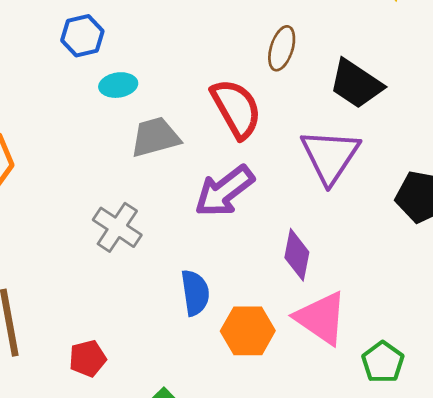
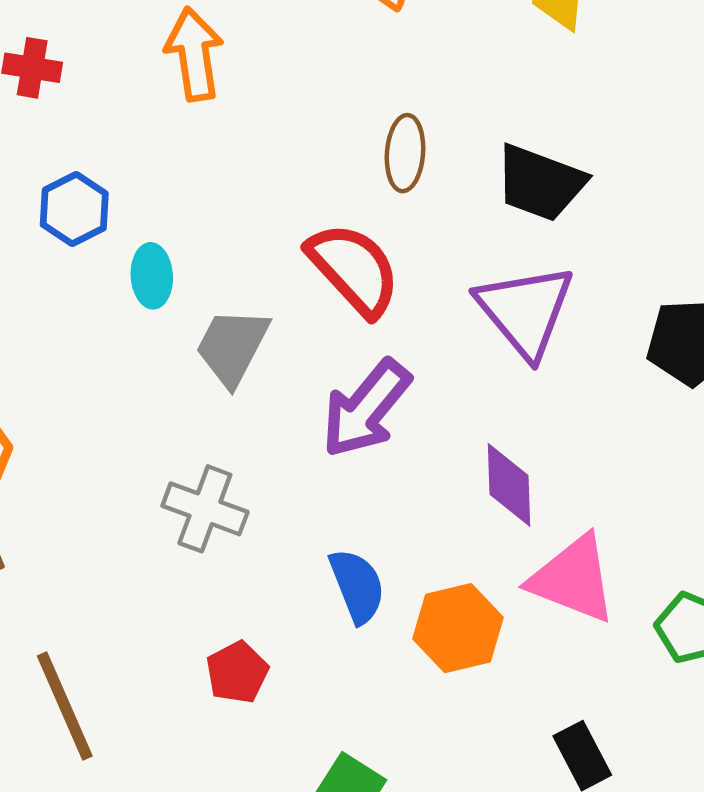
cyan ellipse: (118, 85) -> (152, 276), turned -72
gray trapezoid: (155, 137) -> (232, 347), turned -34
red pentagon: (88, 358) -> (237, 672), moved

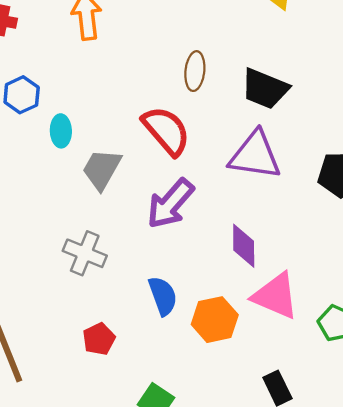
purple triangle: (525, 311) -> (255, 155), turned -44

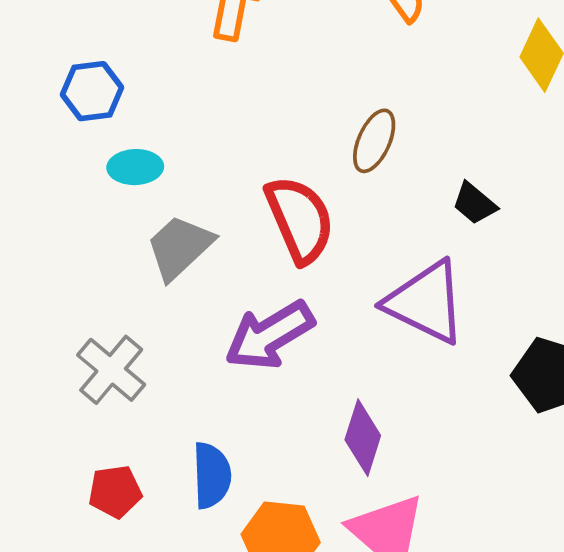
black trapezoid: (265, 89) -> (474, 203), size x0.6
cyan ellipse: (61, 131) -> (135, 167), turned 72
red pentagon: (99, 339) -> (115, 492), moved

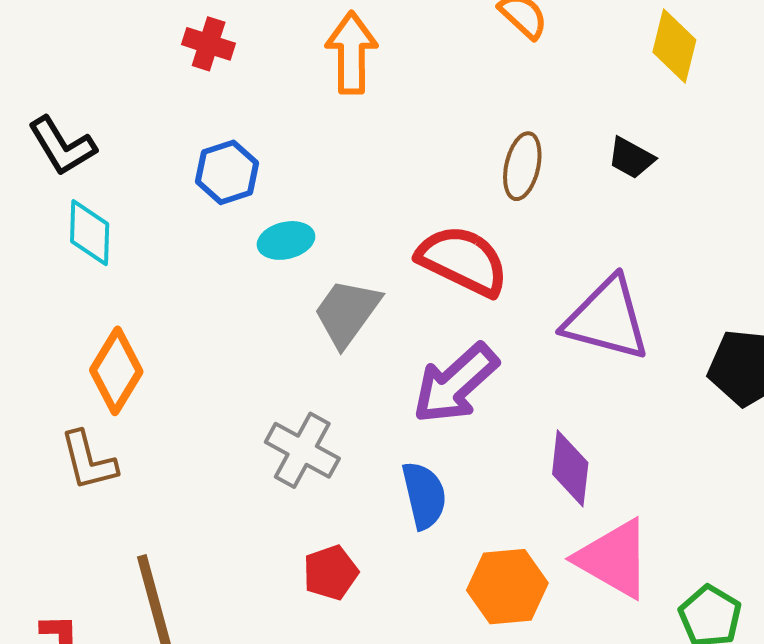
black trapezoid: (474, 203) -> (631, 158), moved
red semicircle: (300, 220) -> (463, 261), turned -30
blue semicircle: (212, 475) -> (424, 495), moved

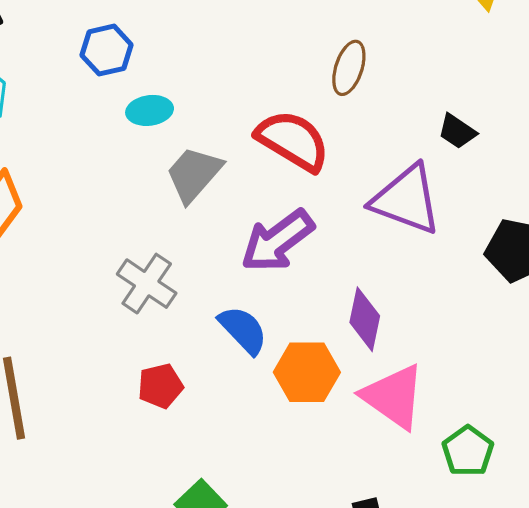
black trapezoid: (631, 158) -> (457, 131), moved
blue semicircle: (424, 495) -> (243, 330), turned -36
orange hexagon: (507, 587) -> (307, 372), moved

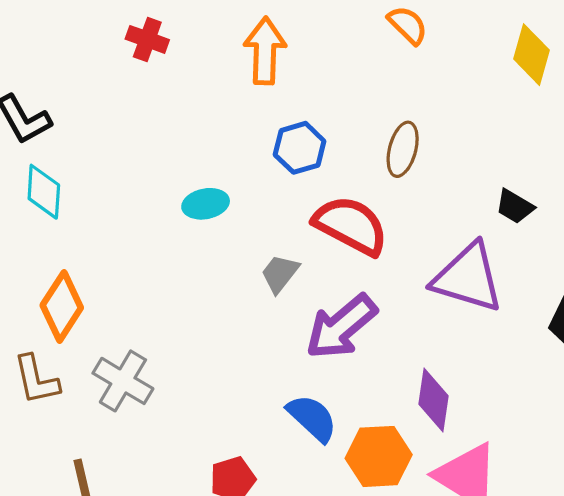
blue hexagon: (107, 50) -> (300, 148), moved
gray trapezoid: (194, 174) -> (280, 274), moved, size x0.7
gray cross: (147, 284) -> (123, 381), moved

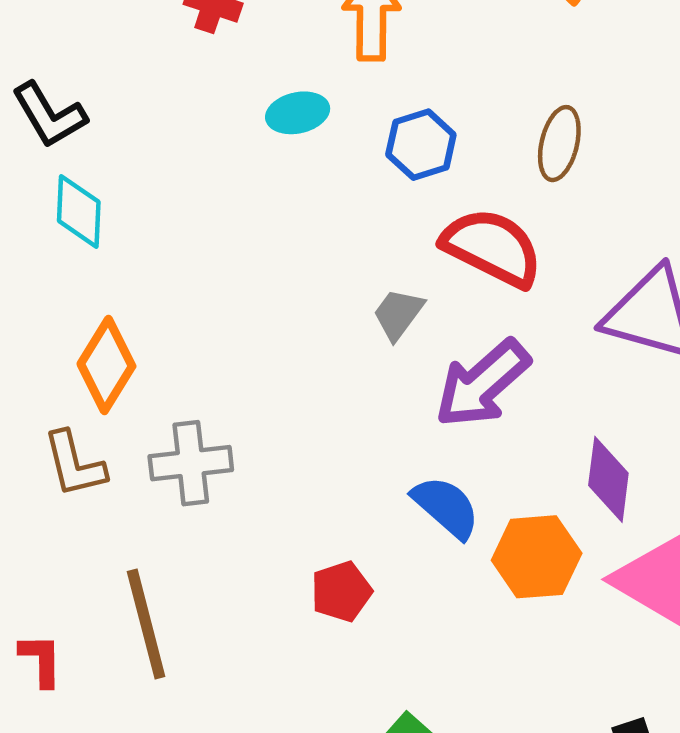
cyan ellipse: (206, 204) -> (298, 113), moved
gray cross: (123, 381) -> (191, 463), turned -36

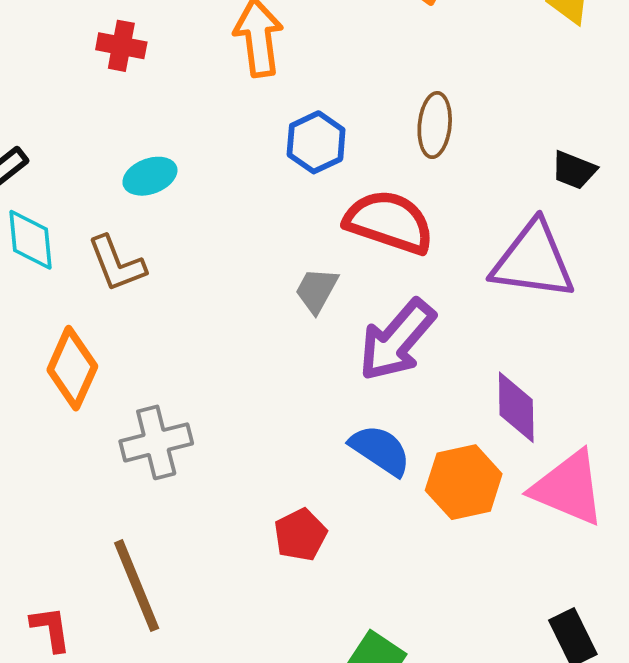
cyan ellipse: (298, 113) -> (150, 176), moved
brown L-shape: (74, 464) -> (117, 264), moved

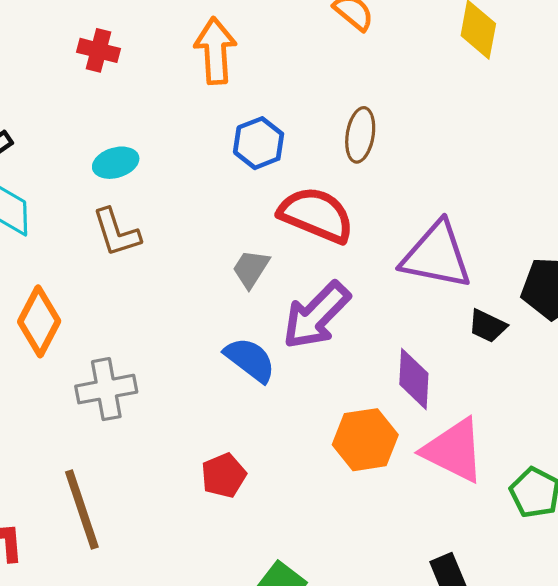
black trapezoid: (574, 170) -> (488, 326), moved
brown L-shape: (117, 264) -> (116, 232), moved
blue semicircle: (380, 450) -> (250, 360), moved

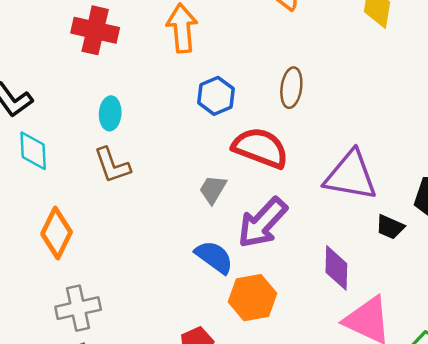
red cross: (99, 50) -> (95, 30), size x1.5
cyan ellipse: (116, 163) -> (110, 113), turned -68
gray cross: (106, 389) -> (78, 308), moved
orange hexagon: (365, 440) -> (252, 298), moved

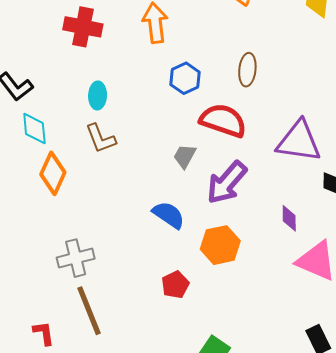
orange diamond: (57, 233) -> (53, 173), moved
blue semicircle: (214, 257) -> (169, 215), moved
purple diamond: (336, 268) -> (289, 218), size x0.7

